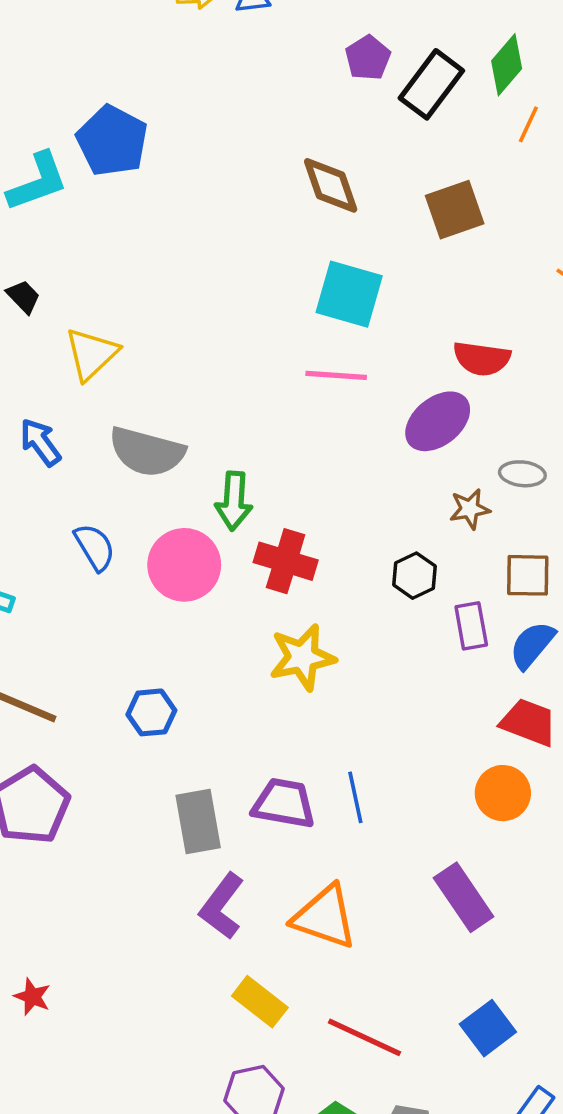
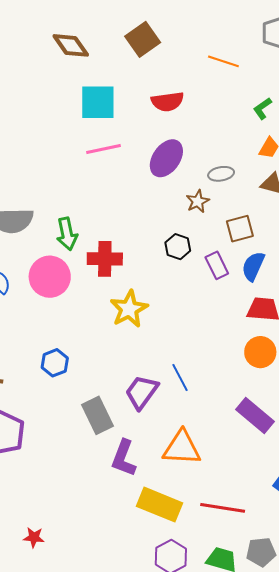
red semicircle: (482, 358) -> (167, 102), moved
purple trapezoid: (284, 803) -> (142, 392), turned -48
yellow rectangle: (260, 1002) -> (160, 505), size x1.4

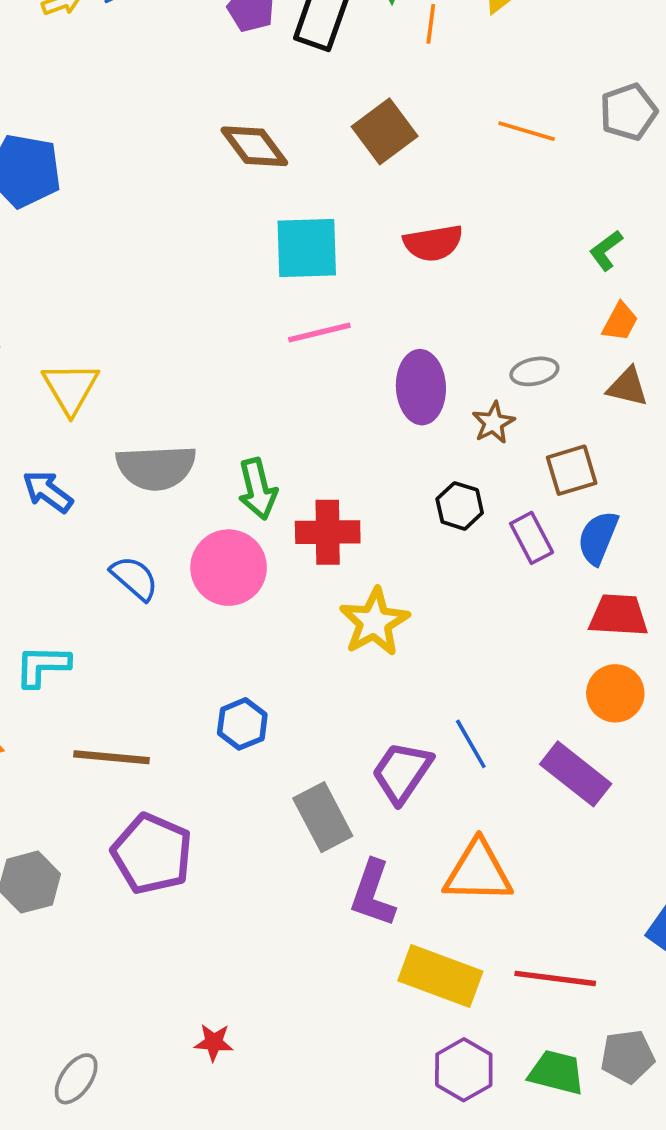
orange line: (223, 61) -> (527, 131), moved
purple ellipse: (166, 158) -> (421, 387), moved, turned -36
purple rectangle: (255, 415) -> (576, 774), moved

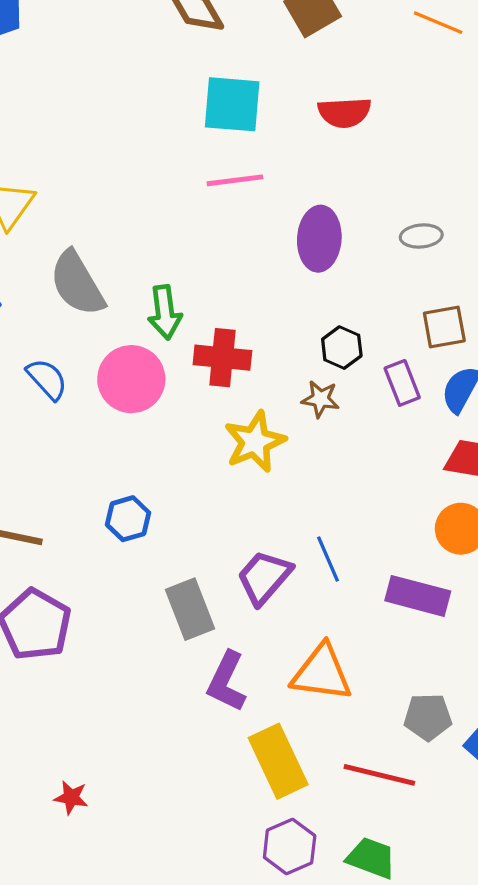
brown star: (493, 423) -> (320, 399), moved, turned 30
gray semicircle: (156, 467) -> (77, 283), turned 56
purple rectangle: (576, 774) -> (418, 596), turned -30
yellow rectangle: (440, 976) -> (278, 761), turned 38
gray pentagon: (628, 1057) -> (428, 717), moved

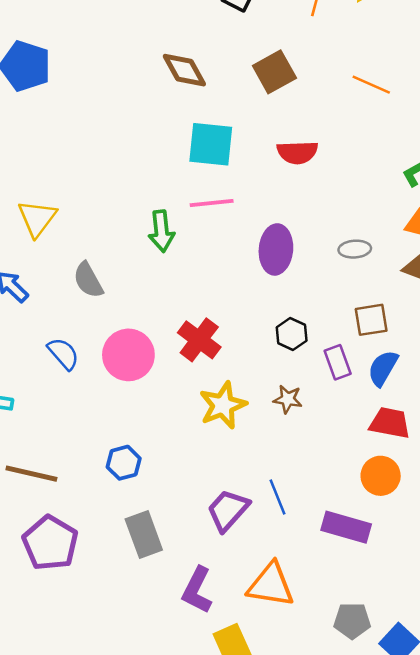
gray semicircle: (77, 283) -> (88, 280), size x0.7
green arrow: (165, 312) -> (161, 231), moved
red cross: (222, 358) -> (199, 340), turned 30
brown star: (320, 399) -> (288, 399), moved
gray rectangle: (190, 609) -> (144, 535), moved

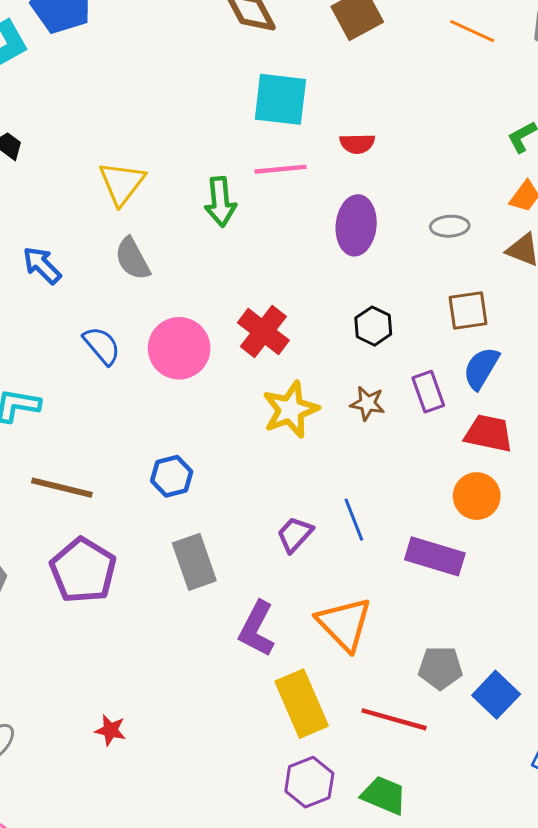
red semicircle: (297, 152) -> (357, 144), moved, size x0.7
yellow triangle: (37, 218) -> (122, 183), moved
purple rectangle: (338, 362) -> (428, 392), moved
purple trapezoid: (228, 510) -> (295, 534), size x0.7
orange triangle: (271, 585) -> (344, 624), turned 36

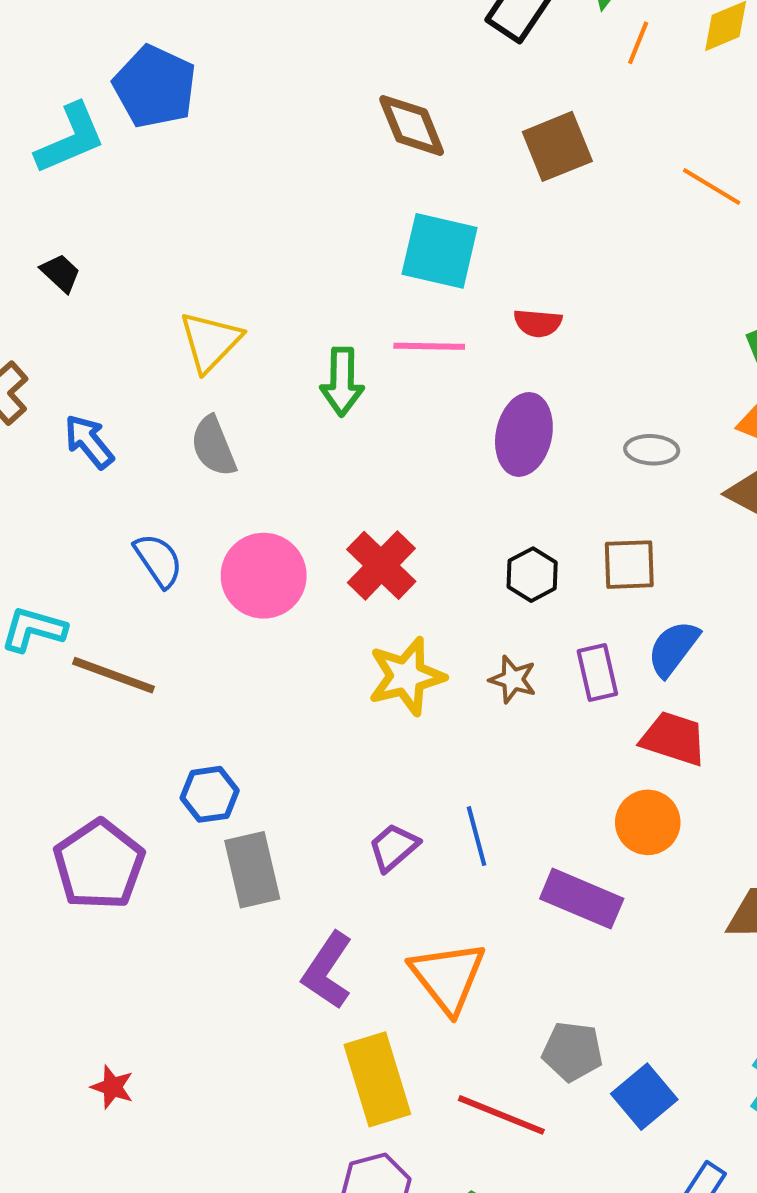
brown square: (468, 311) -> (629, 565), moved
blue hexagon: (172, 476) -> (210, 794), moved
brown line: (62, 488) -> (114, 675), moved

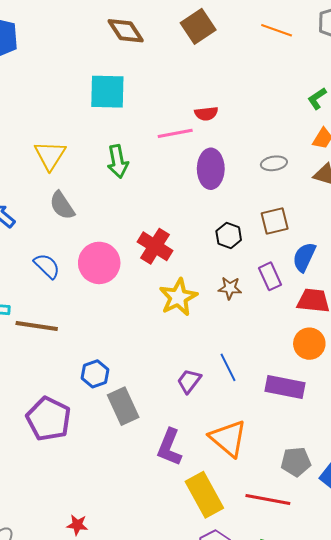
cyan square: (440, 251) -> (107, 92), moved
pink line: (429, 346) -> (175, 133), moved

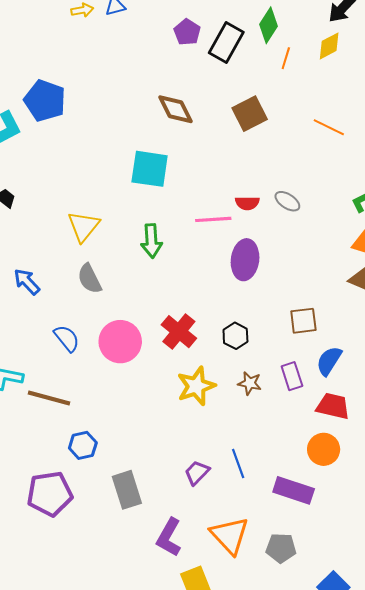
gray ellipse: (274, 163) -> (287, 201), moved, turned 35
black hexagon: (229, 236) -> (235, 336), moved
blue hexagon: (95, 374) -> (83, 445), moved
purple pentagon: (49, 419) -> (50, 494), turned 30
gray pentagon: (296, 462) -> (281, 548), moved

